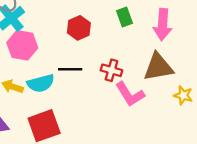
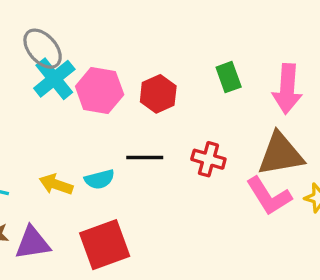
pink hexagon: (22, 45) -> (100, 90), moved
cyan semicircle: (41, 83) -> (100, 179), size x0.7
pink L-shape: (130, 94) -> (269, 196), moved

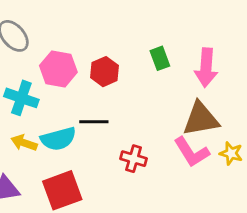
cyan cross: (54, 79) -> (21, 98), moved, turned -32
red cross: (208, 159) -> (134, 159), moved
cyan semicircle: (100, 179) -> (58, 139), size x1.5

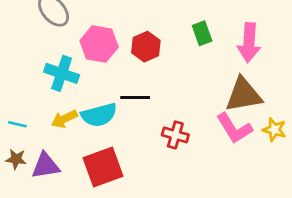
yellow arrow: (24, 143) -> (64, 119), turned -45

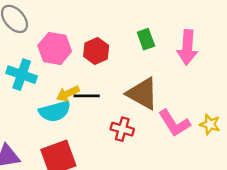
brown triangle: (244, 95) -> (142, 94), moved, turned 39
yellow arrow: (64, 119) -> (68, 94), moved

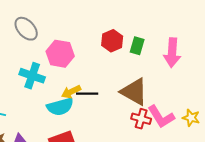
green rectangle: (146, 39) -> (137, 46), turned 36
red hexagon: (96, 51) -> (112, 41), moved
red cross: (122, 129) -> (141, 119), moved

